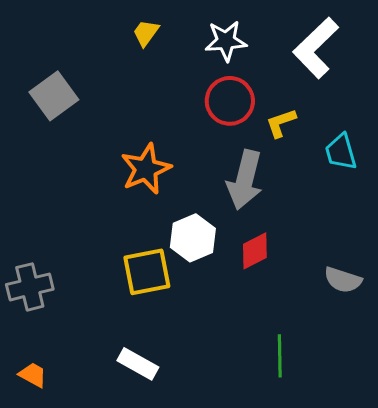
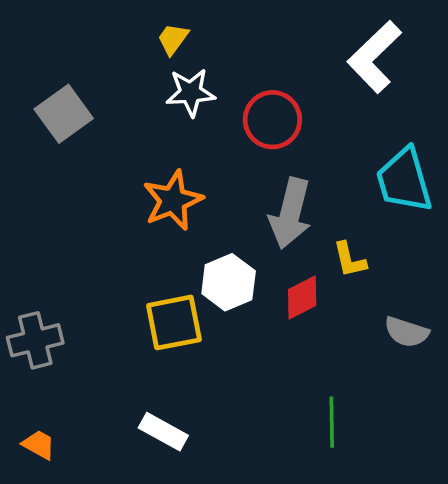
white star: (226, 41) -> (191, 92), moved
yellow L-shape: (281, 123) -> (350, 260), moved, turned -84
cyan trapezoid: (341, 152) -> (404, 180), size x1.5

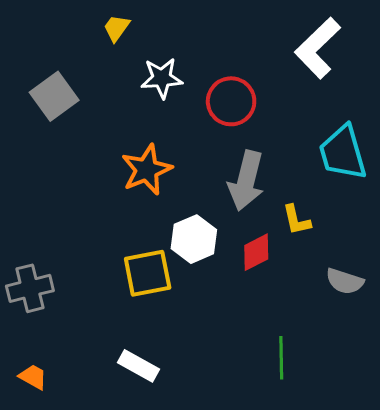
yellow trapezoid: (173, 39) -> (116, 28), moved

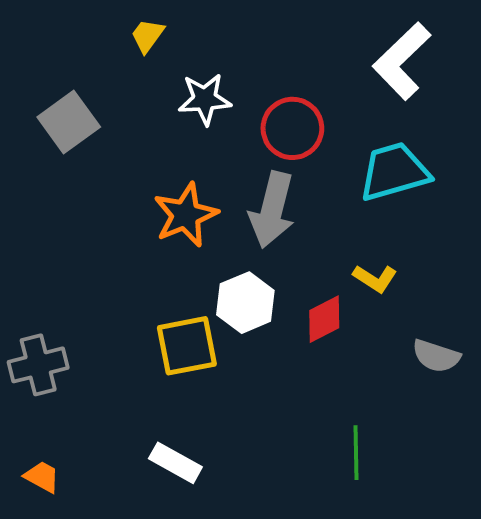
cyan trapezoid: (343, 153) -> (394, 172), moved, turned 90
gray arrow: (246, 181) -> (272, 210), moved
yellow L-shape: (296, 220) -> (375, 278), turned -44

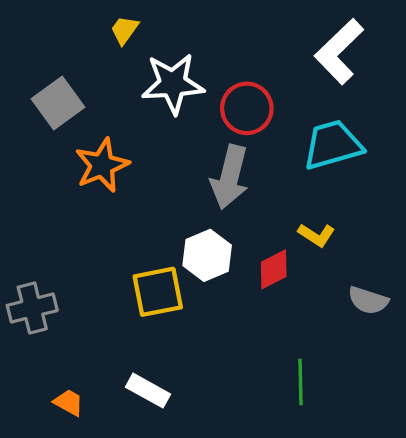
white star: (205, 99) -> (173, 84), size x1.4
orange star: (186, 215) -> (102, 165), moved
orange trapezoid: (42, 477) -> (69, 402), moved

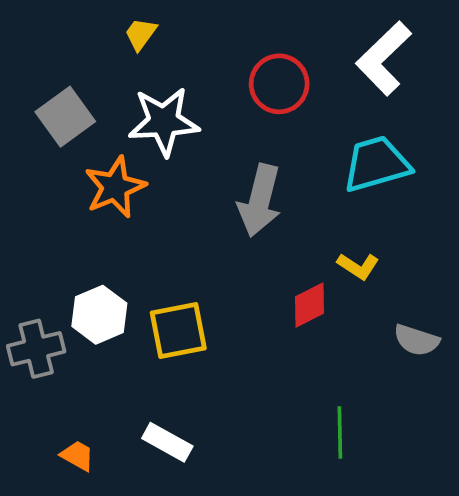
white star: (173, 84) -> (164, 121), moved
red circle: (247, 108) -> (279, 84), moved
white hexagon: (207, 255) -> (99, 315), moved

